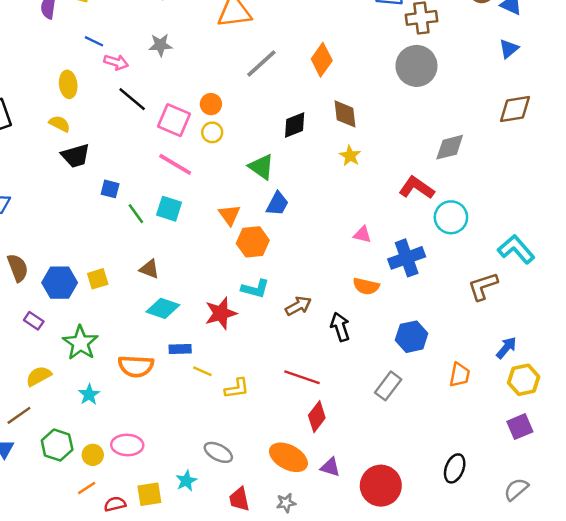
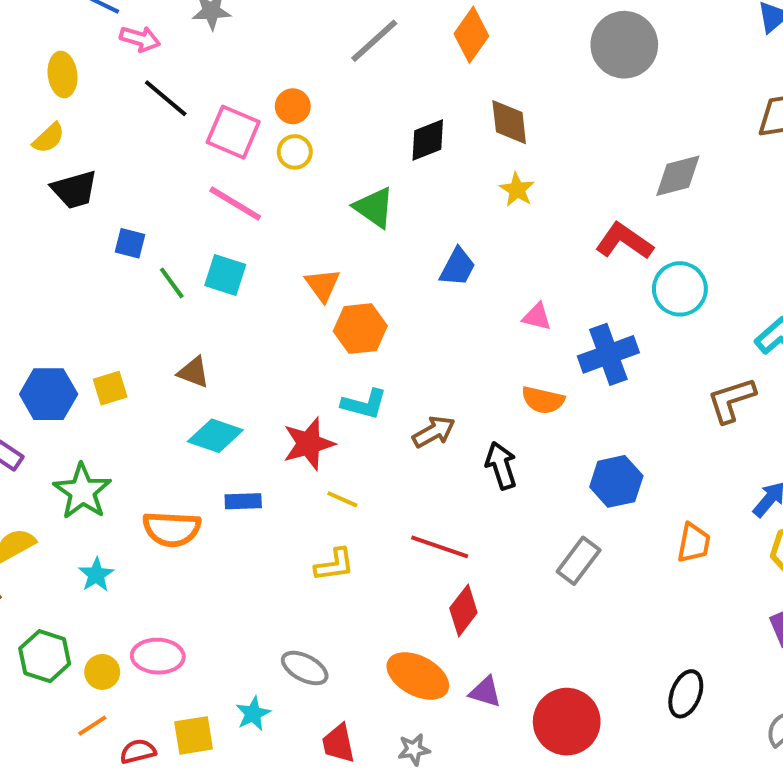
yellow semicircle: (60, 124) -> (49, 138), turned 110
blue trapezoid: (277, 204) -> (458, 267), moved
yellow line: (202, 371) -> (342, 499), moved

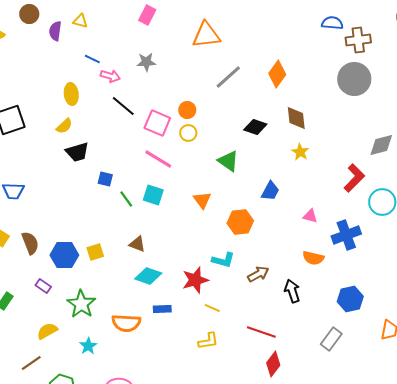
black diamond: (428, 140) -> (255, 127), turned 40
red L-shape: (624, 241) -> (354, 178), turned 100
orange hexagon: (360, 329) -> (240, 222), moved

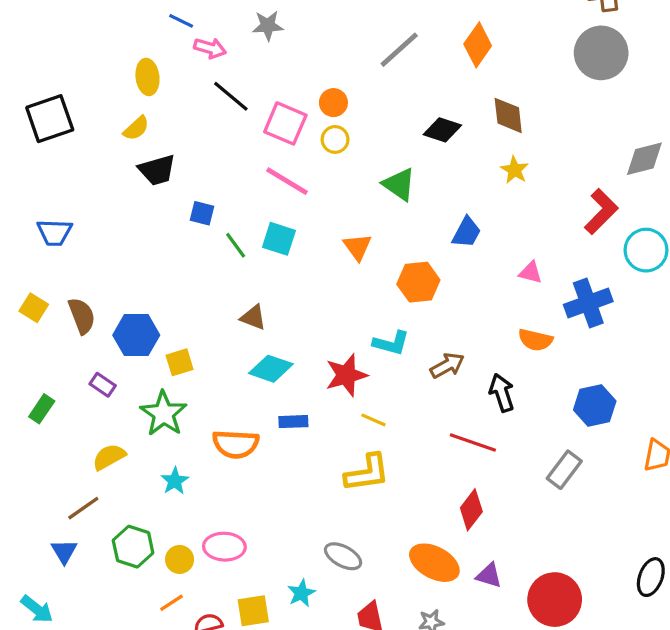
yellow square: (95, 252) -> (180, 362), moved
red line: (261, 332) -> (473, 442), moved
yellow L-shape: (208, 341) -> (367, 473), size x1.4

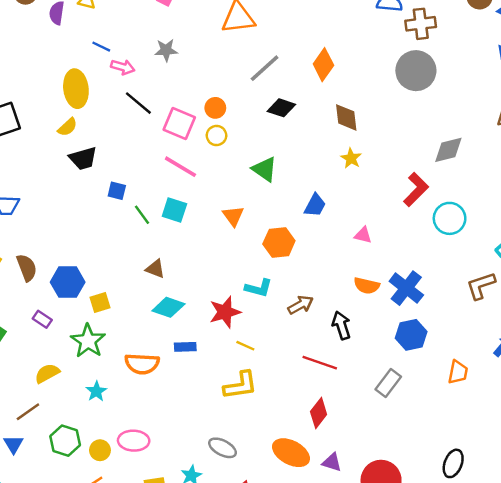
yellow ellipse: (147, 77) -> (76, 89), size x1.4
black diamond: (442, 130) -> (281, 108), moved
blue cross: (588, 303) -> (406, 288), moved, turned -32

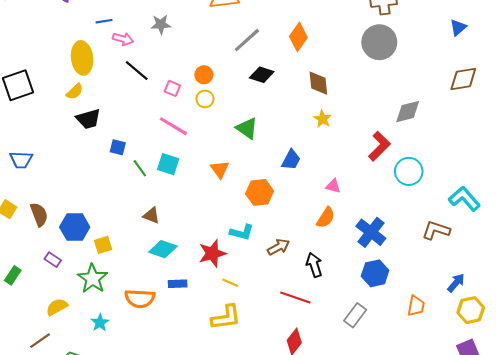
blue line: (101, 47) -> (104, 21), turned -35
pink square: (179, 123) -> (172, 88), size x0.6
orange semicircle: (367, 286) -> (326, 218), moved, turned -70
brown L-shape: (481, 286) -> (436, 230), turned 36

